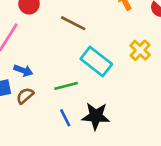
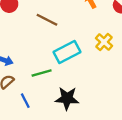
cyan rectangle: (96, 61) -> (67, 52), turned -65
blue line: (65, 118) -> (25, 101), moved

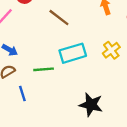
black star: (67, 98) -> (91, 105), moved

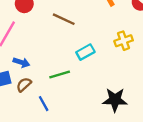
yellow cross: (111, 50) -> (124, 41), turned 30
cyan rectangle: (73, 53) -> (85, 52), size x0.7

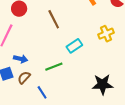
brown line: (64, 19) -> (54, 19), turned 42

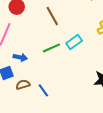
green line: (54, 67) -> (51, 48), moved
brown semicircle: (24, 78) -> (23, 85), moved, turned 32

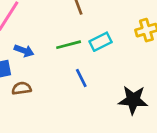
blue line: (43, 90) -> (81, 78), moved

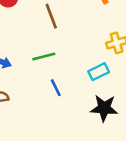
cyan rectangle: (101, 42) -> (99, 72), moved

